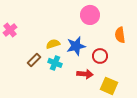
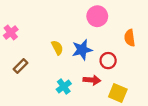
yellow semicircle: (53, 44) -> (57, 48), turned 80
brown rectangle: (34, 60) -> (20, 66), moved
cyan cross: (55, 63) -> (64, 87), moved, turned 32

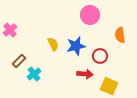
cyan cross: (64, 87) -> (34, 74), moved

